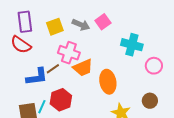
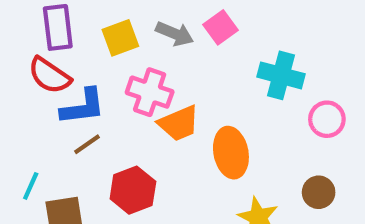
brown line: (53, 69) -> (87, 144), moved
blue L-shape: (37, 77) -> (83, 107), moved
cyan line: (42, 107) -> (31, 186), moved

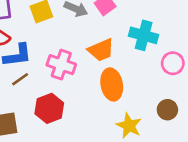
pink cross: (150, 92) -> (61, 65), moved
orange trapezoid: (179, 123) -> (101, 50), moved

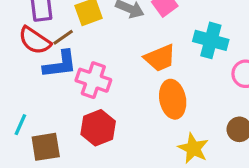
pink cross: (61, 65) -> (93, 80), moved
brown line: (20, 79) -> (63, 37), moved

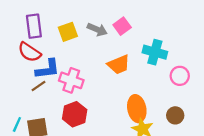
brown line: (63, 37) -> (38, 86), moved
orange ellipse: (173, 99) -> (137, 109), moved
cyan line: (20, 125) -> (17, 124), moved

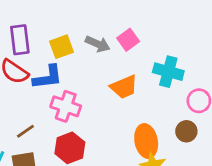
blue L-shape: (47, 69) -> (48, 77), moved
brown line: (38, 86) -> (25, 131), moved
brown circle: (175, 115) -> (186, 131), moved

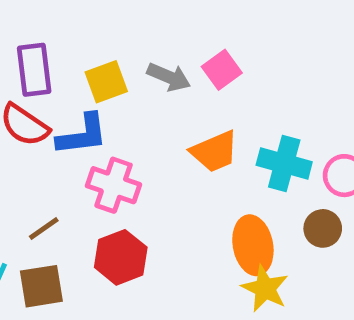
cyan cross: (168, 72) -> (284, 164), moved

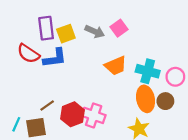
purple rectangle: (34, 70) -> (46, 28), moved
pink cross: (113, 185) -> (94, 115), moved
brown line: (44, 228) -> (47, 106), moved
orange ellipse: (253, 245) -> (146, 99), moved

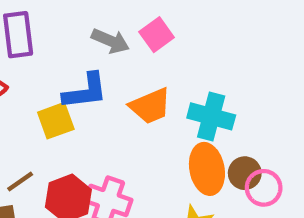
yellow square: (66, 34) -> (56, 121), moved
blue L-shape: (55, 58) -> (85, 91), moved
pink circle: (175, 77) -> (264, 188), moved

